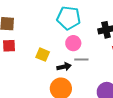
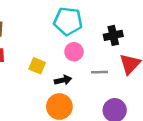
gray line: (81, 60) -> (100, 72), moved

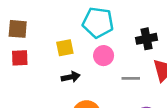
yellow square: (37, 66) -> (65, 48), moved, turned -35
black arrow: (63, 80) -> (71, 77), moved

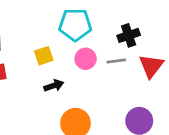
gray line: (131, 78) -> (116, 61), moved

